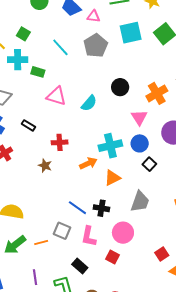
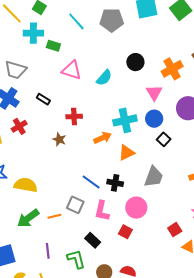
gray pentagon: (96, 46) -> (112, 20), turned 30

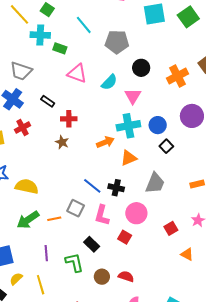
gray pentagon: (112, 20) -> (117, 42), moved
pink triangle: (154, 93) -> (133, 96), moved
red cross: (74, 117) -> (69, 119), moved
red square: (175, 230) -> (171, 228), moved

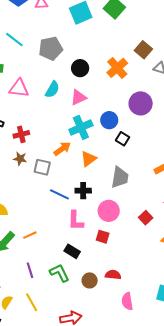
pink triangle: (133, 96) -> (78, 98), turned 48
gray square: (76, 208) -> (42, 167), moved

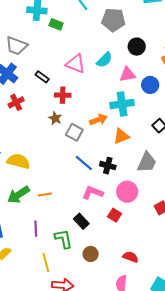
pink triangle: (19, 88) -> (75, 64), moved
blue circle: (109, 120) -> (150, 85), moved
pink L-shape: (76, 221) -> (93, 193), turned 95
red semicircle: (113, 275) -> (131, 257), moved
yellow line: (32, 302) -> (46, 262), moved

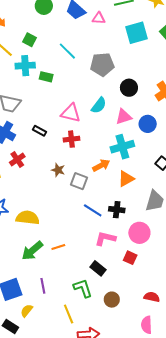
red cross: (63, 95) -> (71, 139), moved
purple line: (36, 229) -> (43, 286), moved

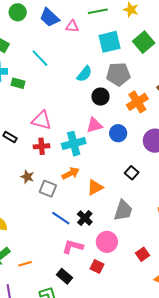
gray pentagon: (102, 64) -> (118, 74), moved
cyan semicircle: (99, 105) -> (84, 74), moved
cyan cross: (122, 147) -> (74, 144), moved
black cross: (117, 210) -> (85, 218), turned 35
orange line: (58, 247) -> (25, 264), moved

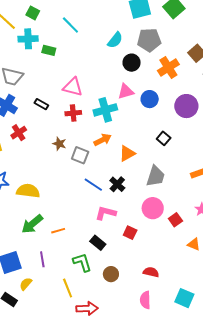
pink circle: (107, 242) -> (153, 208), moved

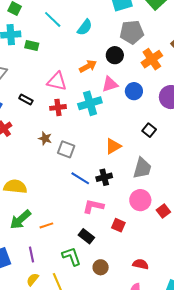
cyan semicircle: (115, 40) -> (85, 27), moved
orange arrow: (102, 140) -> (88, 66), moved
black cross: (117, 184) -> (104, 177), turned 35
yellow semicircle: (26, 284) -> (33, 280), moved

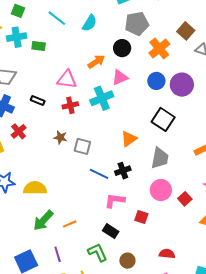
blue circle: (134, 91) -> (156, 81), moved
black square: (149, 130) -> (163, 119), size x1.6

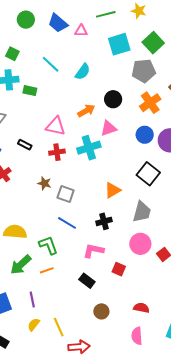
gray pentagon: (137, 24) -> (144, 71), moved
blue line: (99, 174) -> (67, 223), moved
green L-shape: (98, 252) -> (48, 245), moved

